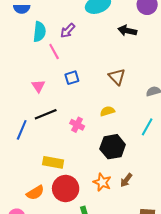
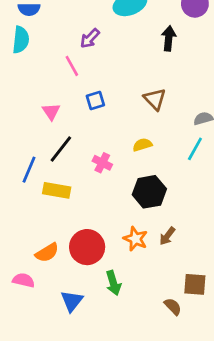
black arrow: (127, 31) -> (169, 38), turned 84
cyan semicircle: (39, 32) -> (21, 40), moved
black line: (46, 114) -> (61, 149), turned -30
cyan line: (147, 127) -> (195, 149), moved
yellow rectangle: (53, 162) -> (57, 190), moved

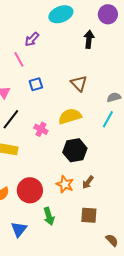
yellow semicircle: (142, 145) -> (70, 116), size x1.6
brown square: (195, 284) -> (89, 215), moved
brown semicircle: (173, 307) -> (112, 240), moved

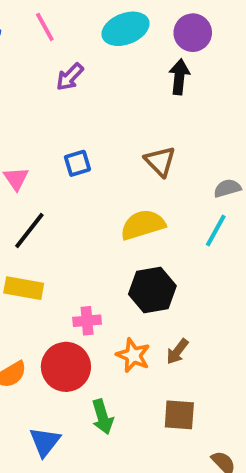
purple circle: (108, 14) -> (193, 33), moved
pink line: (19, 59) -> (45, 27), moved
pink cross: (41, 129) -> (87, 321), moved, turned -32

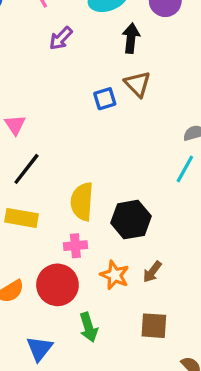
black arrow: (179, 77) -> (131, 38), moved
brown triangle: (160, 161) -> (138, 84), moved
blue square: (77, 163) -> (105, 99), moved
yellow semicircle: (143, 225) -> (82, 202), moved, turned -69

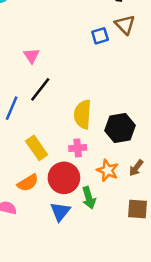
yellow rectangle: (22, 218) -> (37, 148), moved, turned 45
green arrow: (89, 327) -> (89, 198), moved
blue triangle: (40, 349) -> (60, 211), moved

